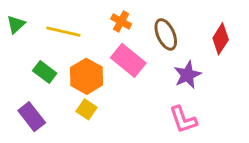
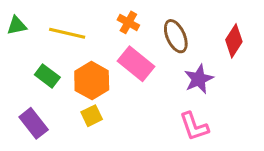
green triangle: (16, 24) -> (17, 25), turned 30
yellow square: (86, 109) -> (92, 116), turned 30

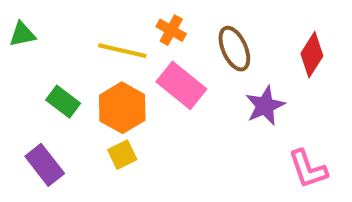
yellow line: (67, 33) -> (122, 51), moved
pink L-shape: (194, 126) -> (308, 169), moved

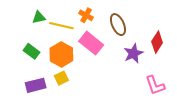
green triangle: (22, 34) -> (39, 17), moved
red diamond: (312, 55) -> (157, 42), moved
purple rectangle: (45, 165) -> (36, 85), moved, turned -66

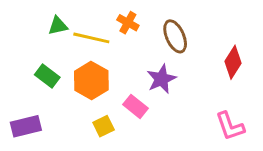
pink rectangle: (91, 43) -> (136, 106), moved, size x0.7
purple star: (133, 53) -> (161, 79), moved
yellow square: (61, 78) -> (104, 126), moved
purple rectangle: (36, 85) -> (26, 126), moved

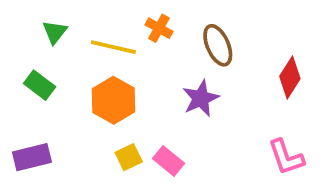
green triangle: (58, 26) -> (55, 32), moved, turned -40
green rectangle: (47, 76) -> (40, 85), moved
pink rectangle: (136, 106) -> (168, 161), moved

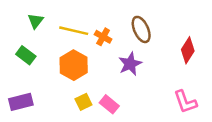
orange cross: (159, 28) -> (103, 37), moved

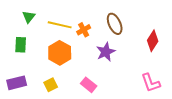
orange cross: (103, 37) -> (84, 30), turned 32
green rectangle: (26, 55) -> (21, 45), turned 56
yellow square: (83, 102) -> (51, 85), moved

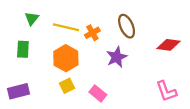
red diamond: (153, 41) -> (168, 45), turned 65
yellow square: (51, 85) -> (67, 86), moved

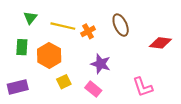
purple star: (117, 57) -> (101, 64), moved, turned -30
orange hexagon: (66, 58) -> (49, 55), moved
pink L-shape: (166, 91) -> (143, 87), moved

